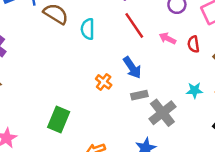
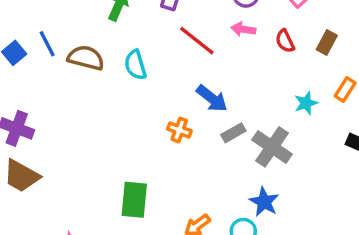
pink arrow: (168, 38) -> (243, 29), moved

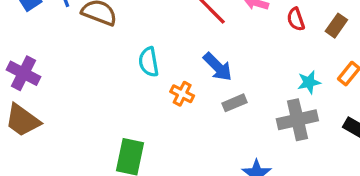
cyan semicircle: (135, 65) -> (149, 62), moved
gray cross: (272, 147) -> (297, 120), moved, turned 36

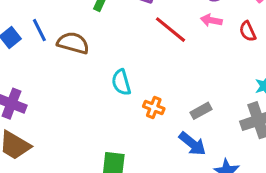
blue arrow: (218, 67) -> (192, 144), moved

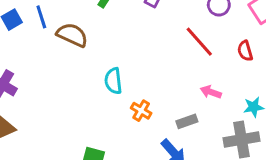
pink arrow: (211, 20) -> (211, 92), moved
red line: (170, 30) -> (199, 42), moved

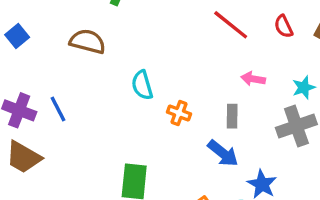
blue line: (41, 17) -> (58, 109), moved
gray rectangle: (187, 121) -> (232, 116), turned -60

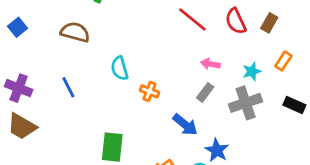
red semicircle: (284, 26) -> (236, 21), size x1.4
blue line: (58, 109) -> (68, 87), moved
gray rectangle: (232, 116) -> (205, 92), moved, turned 36

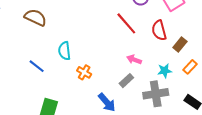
brown rectangle: (269, 23) -> (180, 45), moved
blue line: (68, 87) -> (37, 66), moved, turned -35

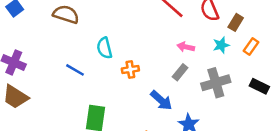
cyan star: (165, 71) -> (221, 45), moved
orange cross: (84, 72) -> (130, 70), turned -32

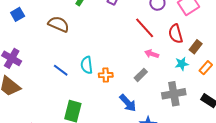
pink arrow: (186, 47) -> (152, 54), moved
cyan semicircle: (104, 48) -> (87, 65), moved
gray rectangle: (180, 72) -> (141, 75), moved

